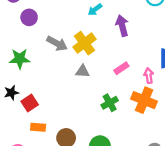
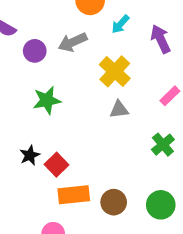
gray arrow: (57, 43) -> (73, 42), moved, turned 138
green star: (20, 59) -> (47, 100), moved
orange rectangle: (38, 127) -> (74, 195), size x1.5

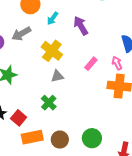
green cross: (163, 145) -> (49, 103), moved

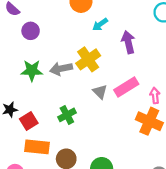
gray arrow: (21, 34) -> (61, 69), moved
pink rectangle: (91, 64) -> (126, 87), size x1.5
gray triangle: (57, 76) -> (100, 92), moved, turned 40

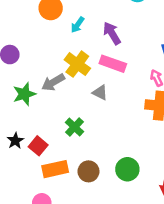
pink rectangle: (126, 87) -> (113, 64), moved, turned 70

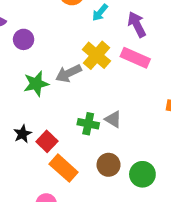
gray triangle: (100, 93) -> (113, 119), moved
green cross: (75, 127) -> (88, 124), turned -36
orange rectangle: (55, 169) -> (64, 168), turned 50
brown circle: (88, 171) -> (109, 165), moved

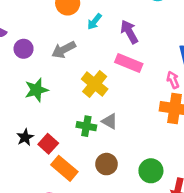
yellow cross: (96, 55) -> (95, 84), moved
gray arrow: (69, 73) -> (64, 50), moved
green circle: (142, 174) -> (151, 171), moved

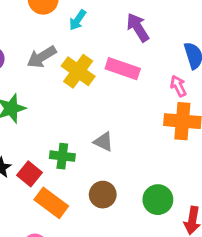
purple arrow: (129, 32) -> (138, 27), moved
yellow cross: (95, 84) -> (78, 71), moved
green cross: (86, 126) -> (62, 156), moved

